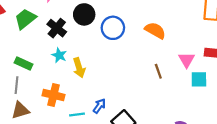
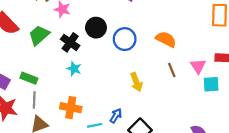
green rectangle: (23, 64) -> (29, 78), moved
yellow arrow: (79, 68) -> (136, 82), moved
brown line: (158, 71) -> (172, 70), moved

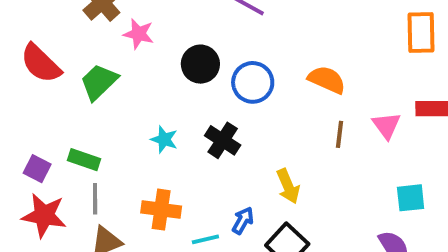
black cross: (70, 42) -> (223, 140), moved
brown line: (172, 70) -> (340, 134), turned 32
yellow arrow: (136, 82) -> (288, 186), moved
cyan square: (211, 84) -> (411, 198), moved

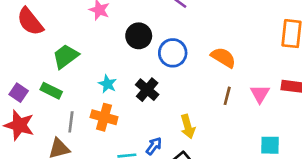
green trapezoid: (99, 82) -> (66, 56), moved
gray line: (95, 199) -> (71, 122), moved
orange cross: (161, 210) -> (104, 117), moved

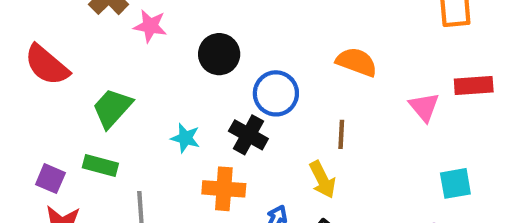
blue circle: (173, 53) -> (276, 93), moved
brown line: (227, 96) -> (341, 134), moved
orange cross: (104, 117) -> (224, 189), moved

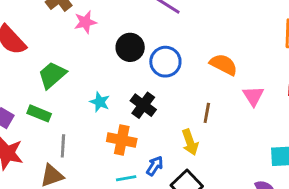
pink star: (150, 26) -> (85, 22), turned -30
blue circle: (276, 93) -> (165, 62), moved
pink triangle: (424, 107) -> (253, 96), moved

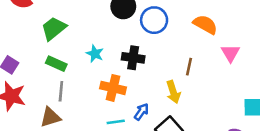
black cross: (143, 105) -> (133, 58), turned -30
green rectangle: (39, 113) -> (56, 64), moved

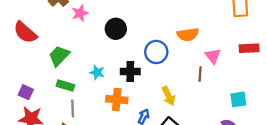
blue circle: (154, 20) -> (156, 52), moved
orange semicircle: (205, 24) -> (188, 35), turned 150
brown line: (189, 67) -> (200, 74), moved

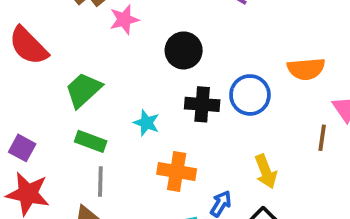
black cross: (130, 72) -> (202, 104), moved

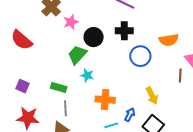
black circle: (184, 50) -> (94, 37), moved
green trapezoid: (83, 90) -> (77, 55), moved
black cross: (202, 104) -> (124, 31), moved
purple square: (22, 148) -> (23, 86), moved

